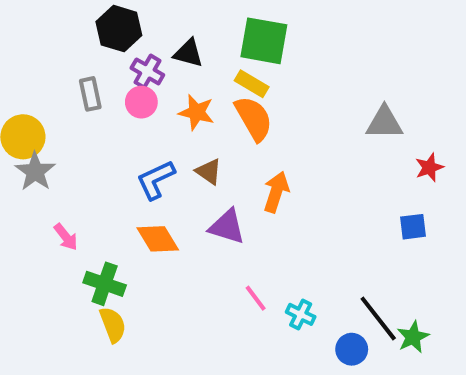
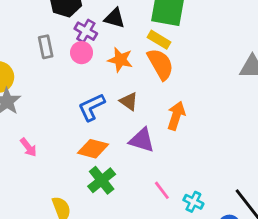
orange diamond: (158, 239) -> (93, 149), turned -44
green cross: (105, 284) -> (102, 180), moved, turned 32

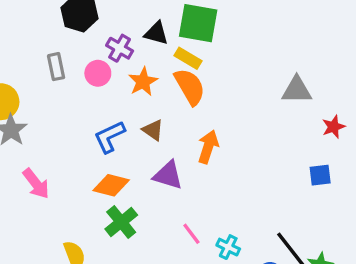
black triangle: (115, 18) -> (156, 33), moved
purple cross: (86, 31) -> (120, 48), moved
orange star: (120, 60) -> (143, 82), turned 30
pink arrow: (28, 147) -> (36, 184), size x1.4

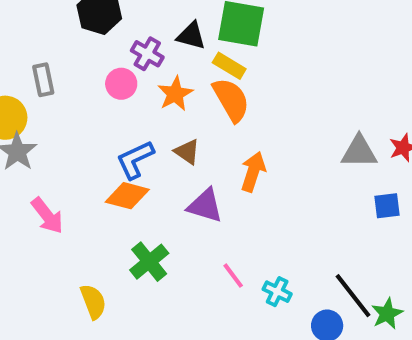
gray rectangle: (56, 67) -> (43, 80), moved
gray triangle: (297, 90) -> (359, 152), moved
orange diamond: (111, 185) -> (127, 196), moved

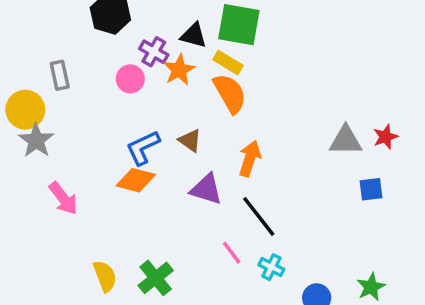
orange star: (175, 94) -> (179, 70), moved
green cross: (149, 262) -> (156, 278), moved
black line: (353, 296) -> (259, 216), moved

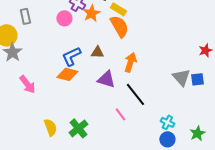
brown triangle: (190, 140) -> (97, 52), turned -32
gray triangle: (346, 140) -> (181, 77), moved, turned 48
cyan cross: (271, 267) -> (167, 122), moved

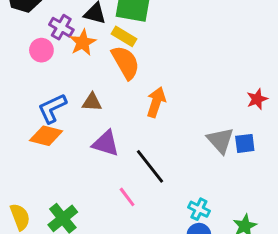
orange arrow: (130, 62) -> (156, 102), moved

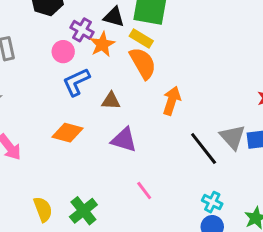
blue L-shape: (52, 108) -> (76, 82), moved
black line: (150, 166) -> (204, 149), moved

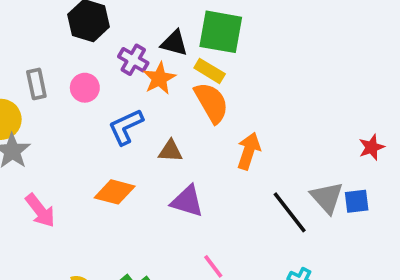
pink circle: (63, 52) -> (85, 88), moved

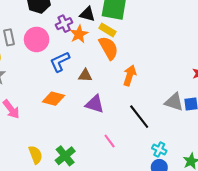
purple cross: (133, 60) -> (64, 24), turned 35
pink circle: (85, 88) -> (37, 39), size x1.5
gray triangle: (327, 198) -> (174, 102), turned -30
black line: (290, 212) -> (139, 117), moved

